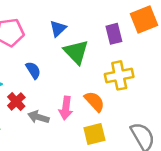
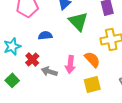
blue semicircle: (33, 70) -> (45, 35), turned -64

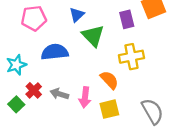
blue semicircle: (45, 35) -> (55, 52), size x1.6
red cross: (32, 59) -> (34, 90), moved
pink arrow: (70, 64) -> (85, 97), moved

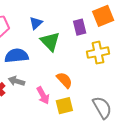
yellow cross: (131, 57) -> (98, 53), moved
gray arrow: (59, 94) -> (17, 81), moved
pink arrow: (85, 97) -> (43, 95), turned -36

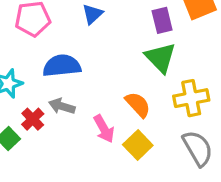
green triangle: (50, 41) -> (160, 58), moved
yellow cross: (98, 53) -> (191, 98), moved
yellow square: (64, 106) -> (138, 145), turned -30

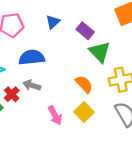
purple rectangle: (162, 20) -> (85, 31), moved, turned -36
pink arrow: (104, 129) -> (55, 115), moved

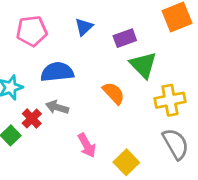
purple rectangle: (85, 31) -> (125, 38), turned -60
orange semicircle: (84, 84) -> (114, 93), moved
yellow square: (84, 112) -> (126, 162), moved

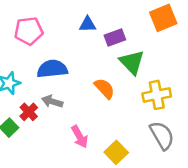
blue triangle: (84, 27) -> (87, 24), moved, turned 42

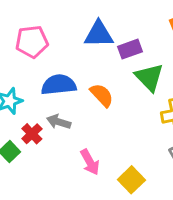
blue triangle: (87, 24) -> (99, 34), size x1.5
orange semicircle: (104, 88) -> (102, 95), moved

